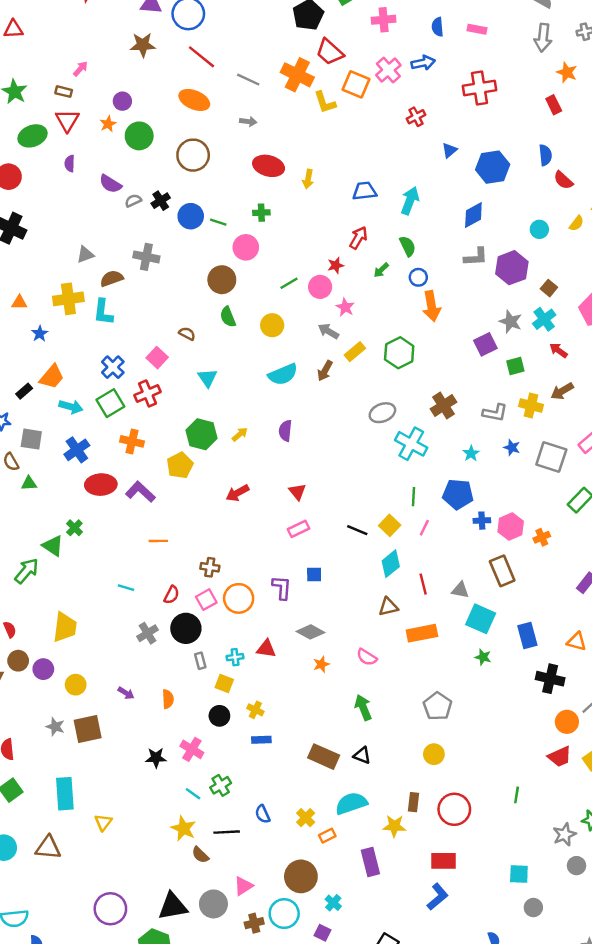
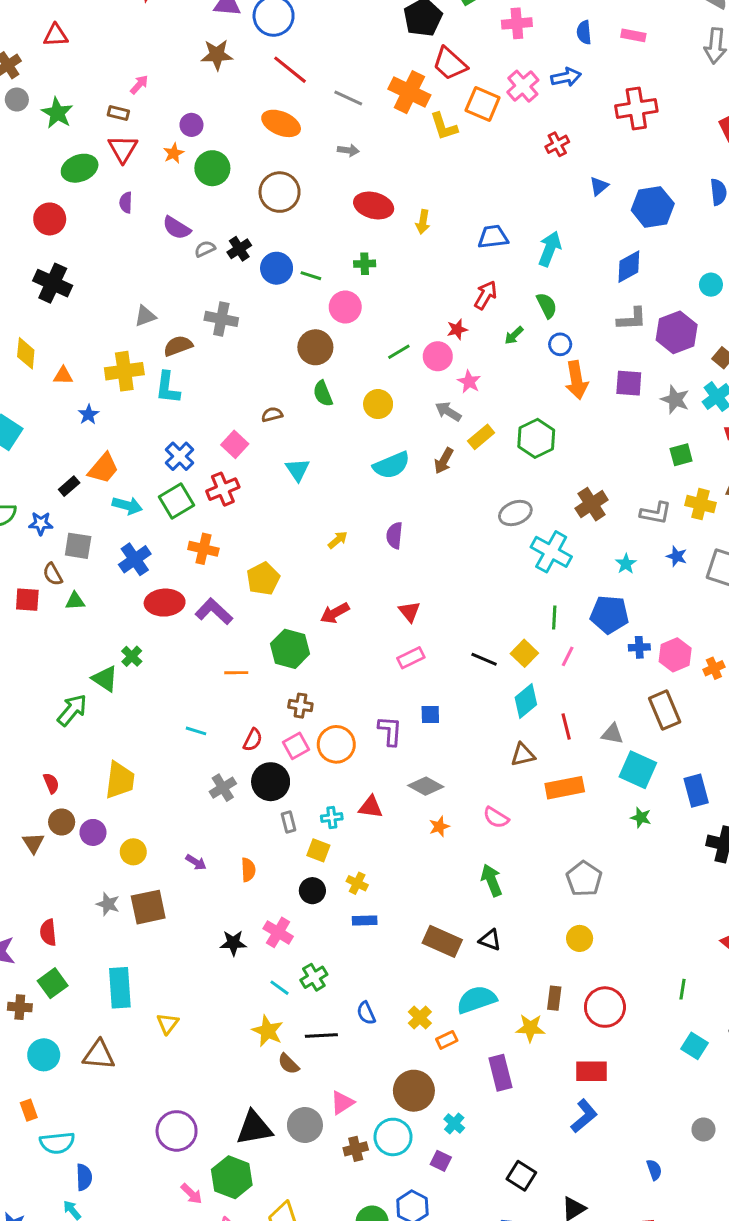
brown semicircle: (187, 334) -> (272, 414), turned -42
purple square: (485, 344) -> (629, 383), moved, turned 30
green hexagon: (201, 434) -> (290, 649), moved
cyan square: (519, 874) -> (695, 1046), moved, turned 30

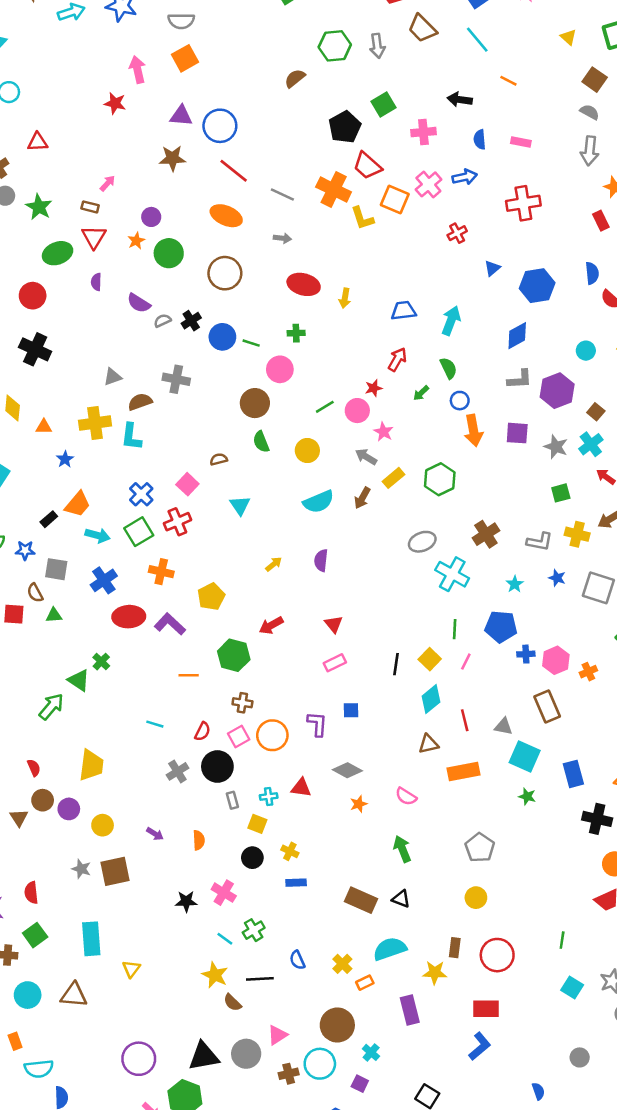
black line: (484, 659) -> (396, 664), turned 75

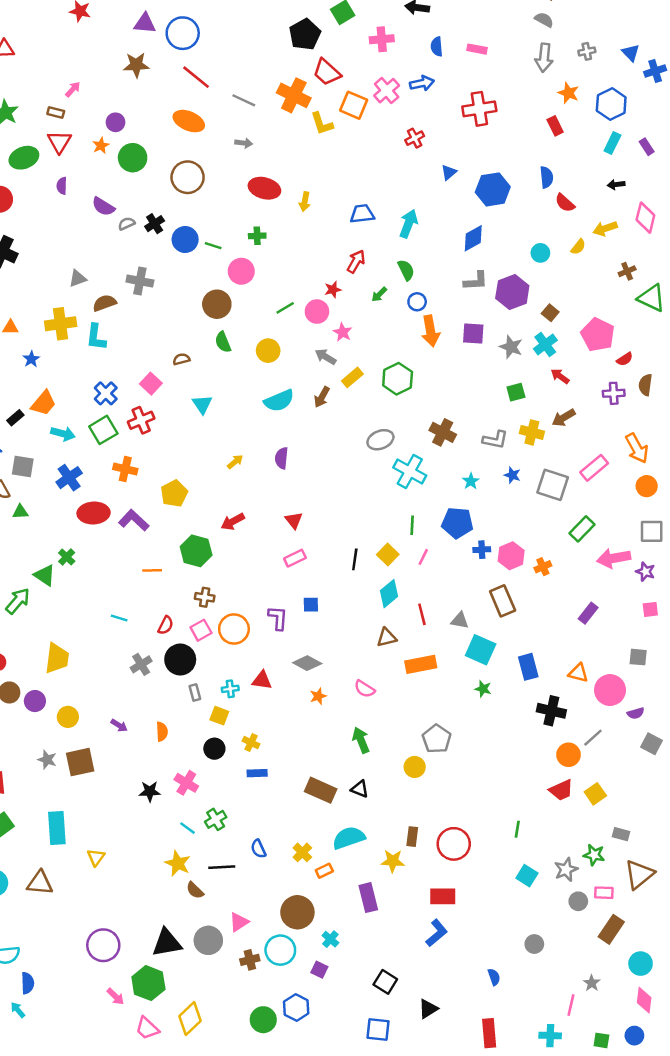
brown cross: (486, 534) -> (443, 432), turned -30
yellow circle: (476, 898) -> (415, 767), moved

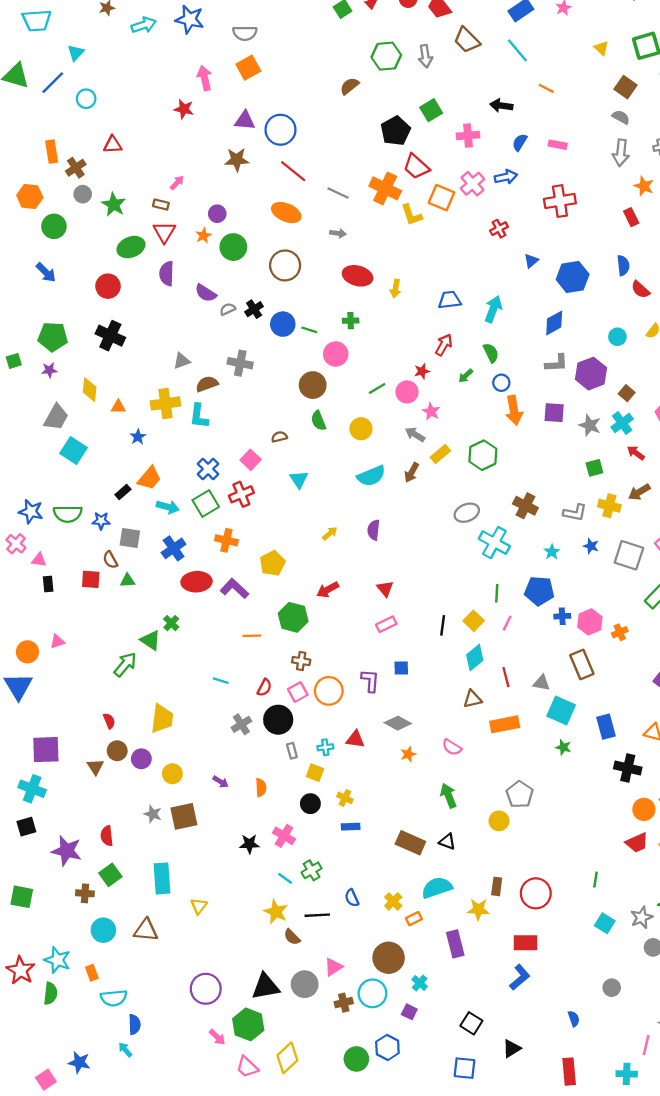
blue semicircle: (437, 47) -> (520, 142), turned 36
purple semicircle: (62, 186) -> (167, 273), size x1.5

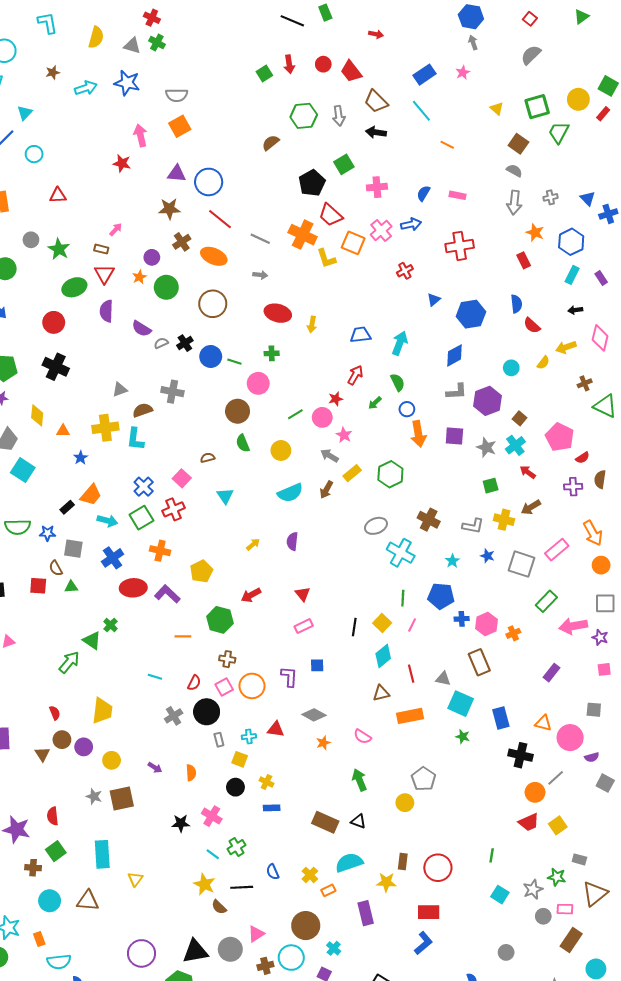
black arrow: (501, 106) -> (376, 132), moved
brown cross: (76, 168) -> (182, 242), moved

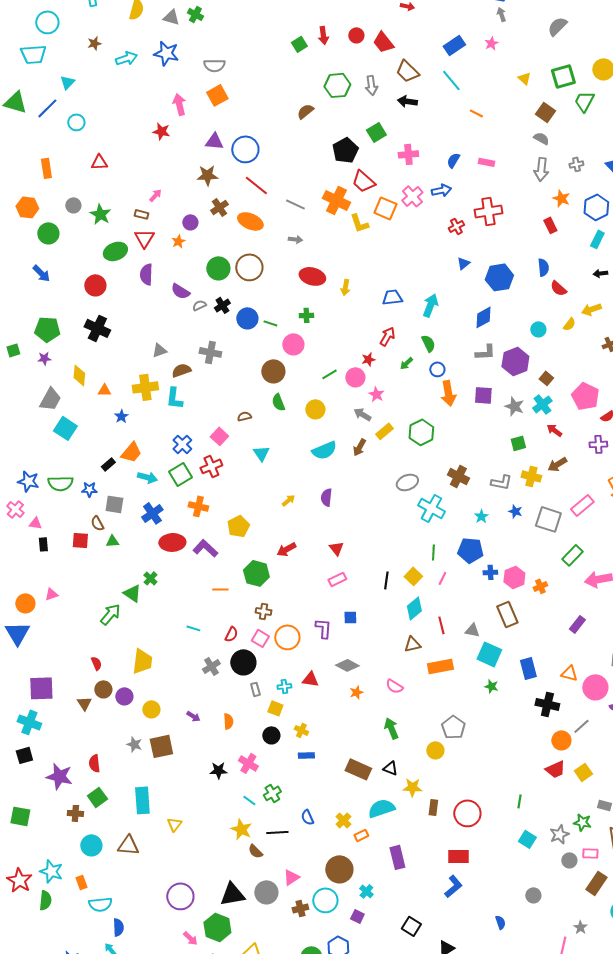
red cross: (405, 271) -> (456, 226), moved
green circle: (166, 287) -> (218, 268), moved
pink square: (224, 687) -> (260, 638), turned -30
yellow star: (386, 882) -> (412, 787), moved

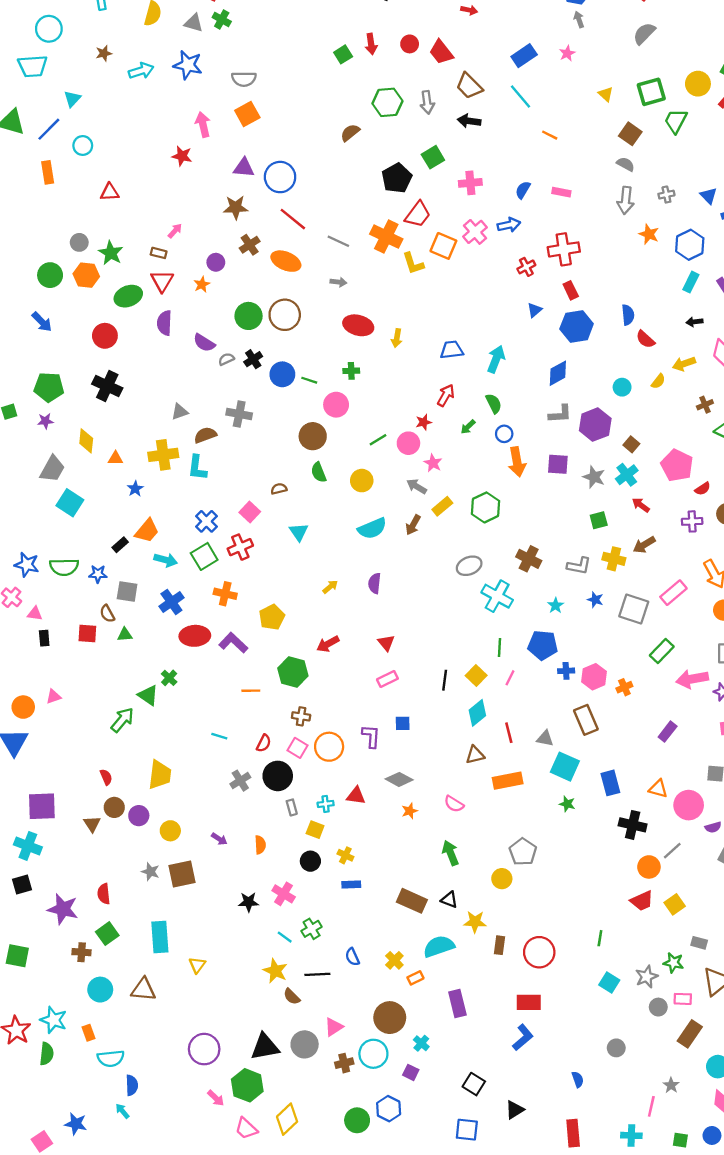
orange rectangle: (46, 168) -> (48, 172), moved
red trapezoid: (363, 181) -> (418, 214), turned -95
orange hexagon: (27, 207) -> (86, 275), moved
red rectangle: (550, 225) -> (571, 290), moved

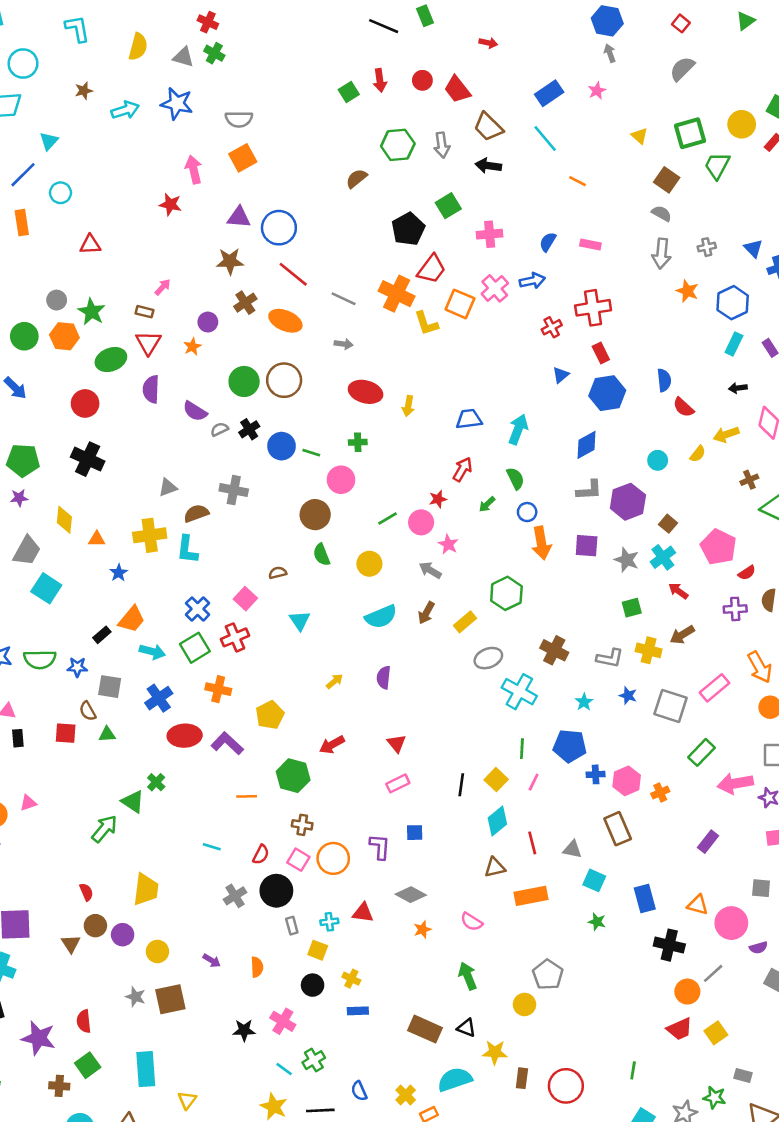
yellow rectangle: (442, 506) -> (465, 622), moved
cyan square: (565, 767) -> (594, 880), size x0.7

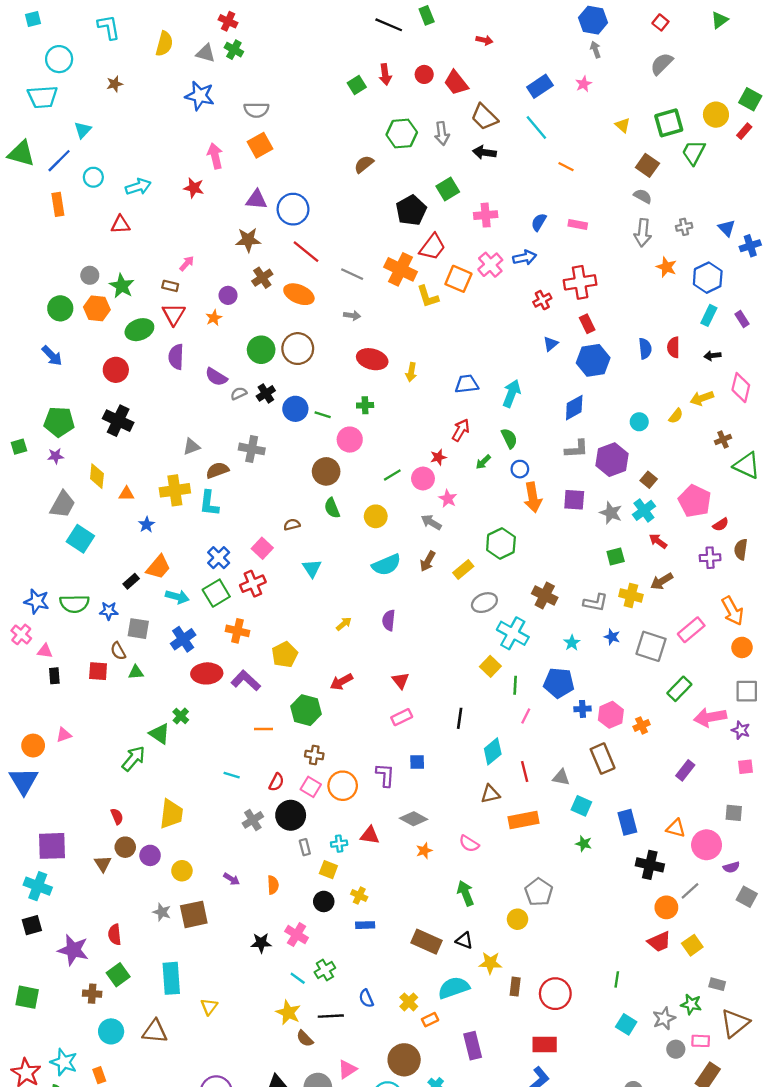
cyan arrow: (125, 110) -> (138, 187), moved
red semicircle: (683, 407) -> (673, 347), moved, turned 48
yellow square: (496, 780) -> (490, 666), moved

